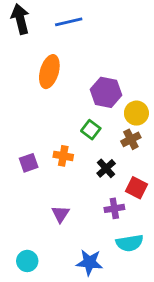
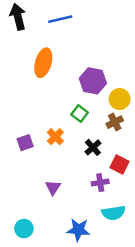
orange cross: (63, 156) -> (55, 137), turned 35

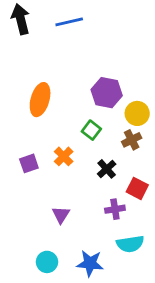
orange ellipse: (43, 63) -> (40, 100), moved
cyan circle: (24, 229) -> (47, 262), moved

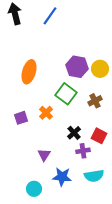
blue line: (69, 22) -> (50, 16), turned -42
yellow circle: (137, 113) -> (100, 69), moved
green square: (91, 130) -> (66, 94), size x1.5
black cross: (107, 169) -> (74, 133), moved
blue star: (90, 263) -> (62, 177), moved

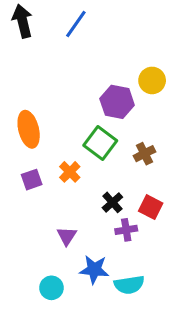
yellow circle: (100, 69) -> (152, 80), moved
orange ellipse: (29, 72) -> (29, 129), moved, turned -30
cyan semicircle: (94, 176) -> (129, 285), moved

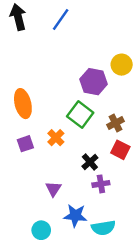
red square: (151, 207) -> (120, 150), moved

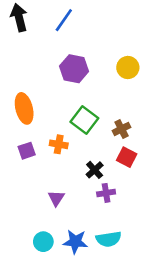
purple hexagon: (94, 82) -> (74, 69), moved
orange cross: (56, 138) -> (59, 144), turned -35
blue star: (75, 216) -> (75, 242), moved

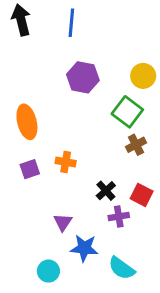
blue line: (64, 20) -> (71, 23), turned -30
green square: (84, 120) -> (127, 112), moved
red square: (127, 157) -> (142, 195), moved
cyan semicircle: (109, 239) -> (122, 268), turned 45
blue star: (75, 242) -> (84, 248), moved

